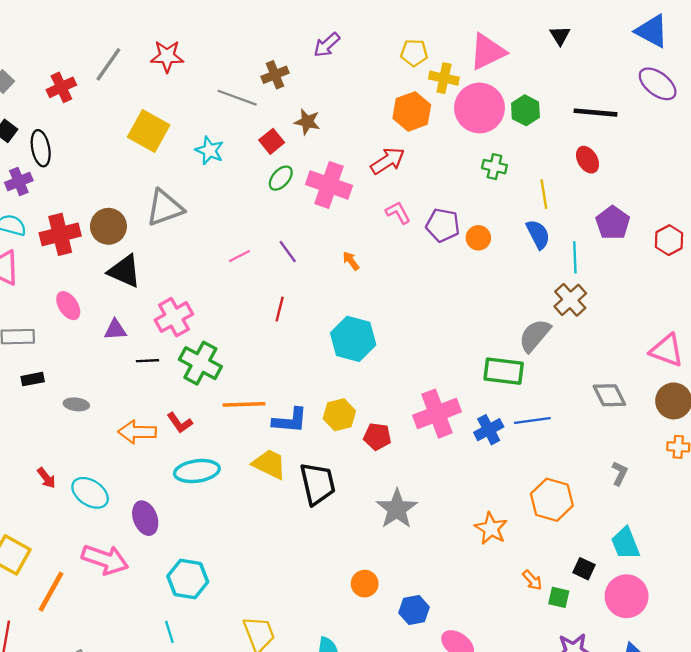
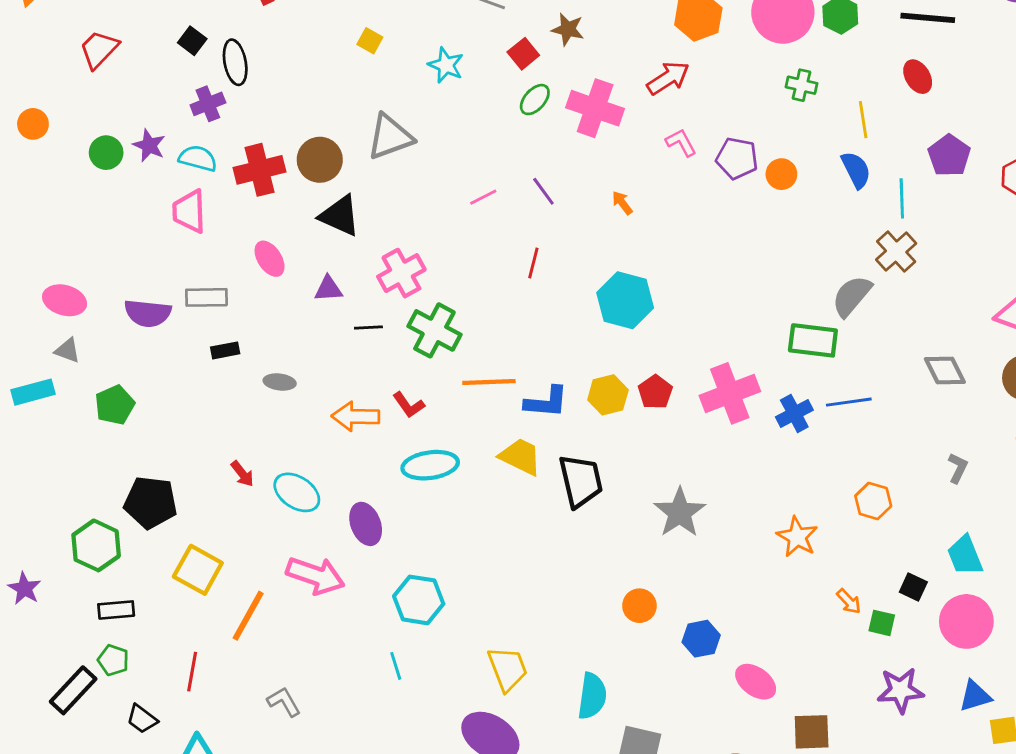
yellow square: (149, 131) -> (370, 41), size x0.5
red pentagon: (377, 437) -> (655, 392), moved, turned 30
orange hexagon: (552, 500) -> (873, 501), size x0.7

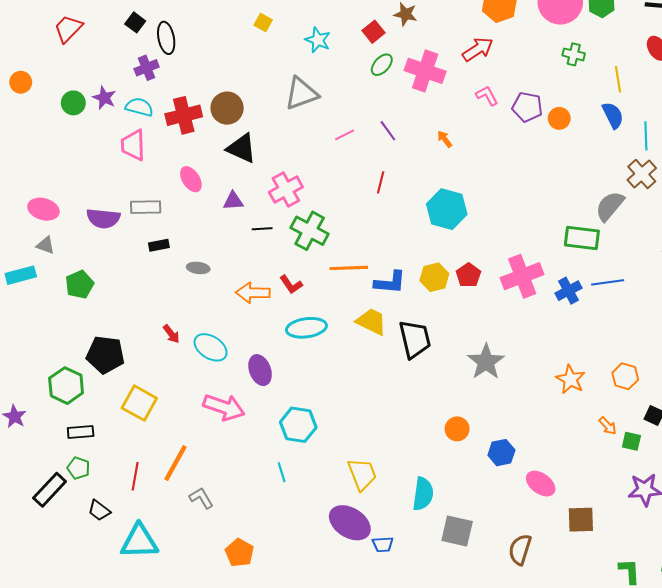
gray triangle: (390, 137) -> (301, 94), moved
orange hexagon: (873, 501) -> (625, 376), moved
orange line: (248, 616) -> (175, 463), moved

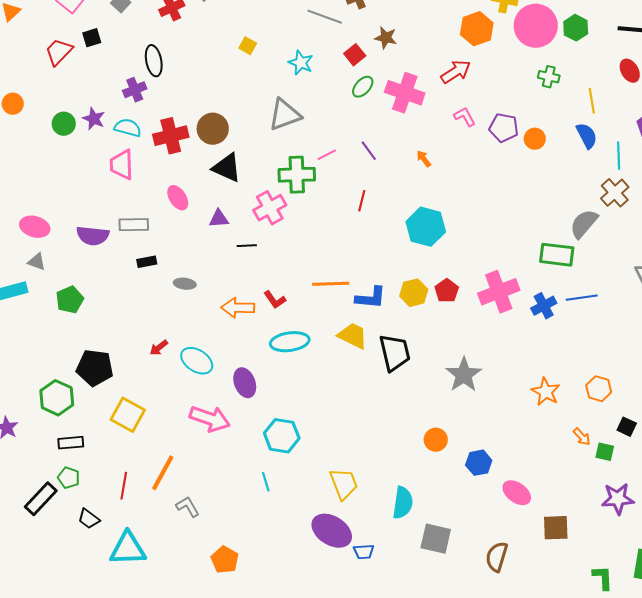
black square: (135, 22) -> (92, 38), moved, turned 36
green cross: (310, 231) -> (297, 175), moved, turned -30
red arrow: (171, 334) -> (159, 348), turned 90

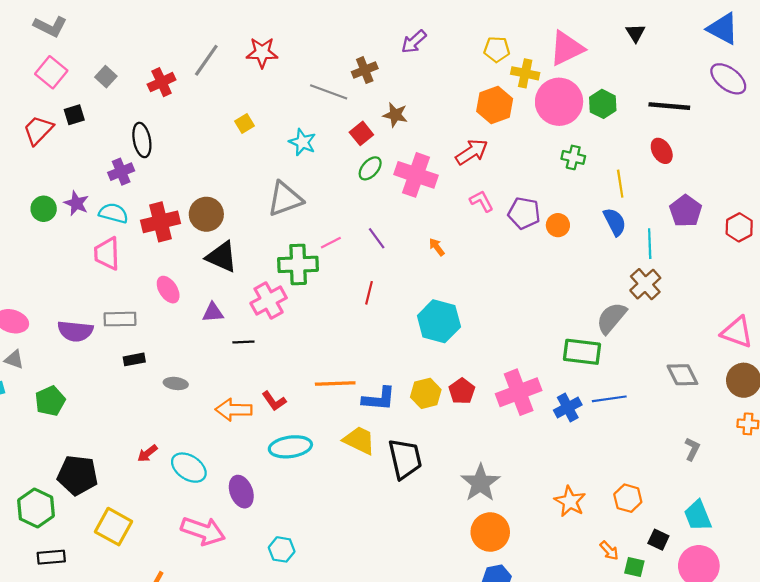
yellow square: (248, 46) -> (245, 124), turned 30
cyan hexagon: (282, 436) -> (282, 549), size x0.7
orange circle: (436, 440) -> (490, 532), moved, size x1.5

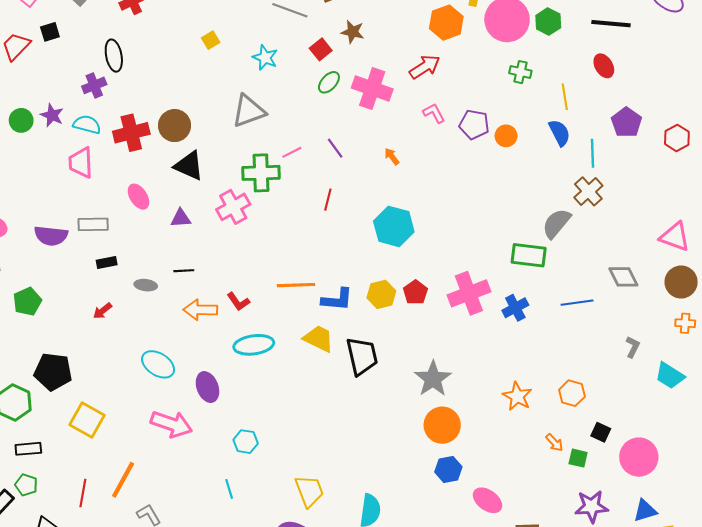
black line: (243, 342) -> (184, 271), moved
blue line: (609, 399) -> (577, 303), moved
red arrow: (147, 453) -> (102, 311), moved
cyan trapezoid: (698, 516) -> (670, 376), moved, turned -36

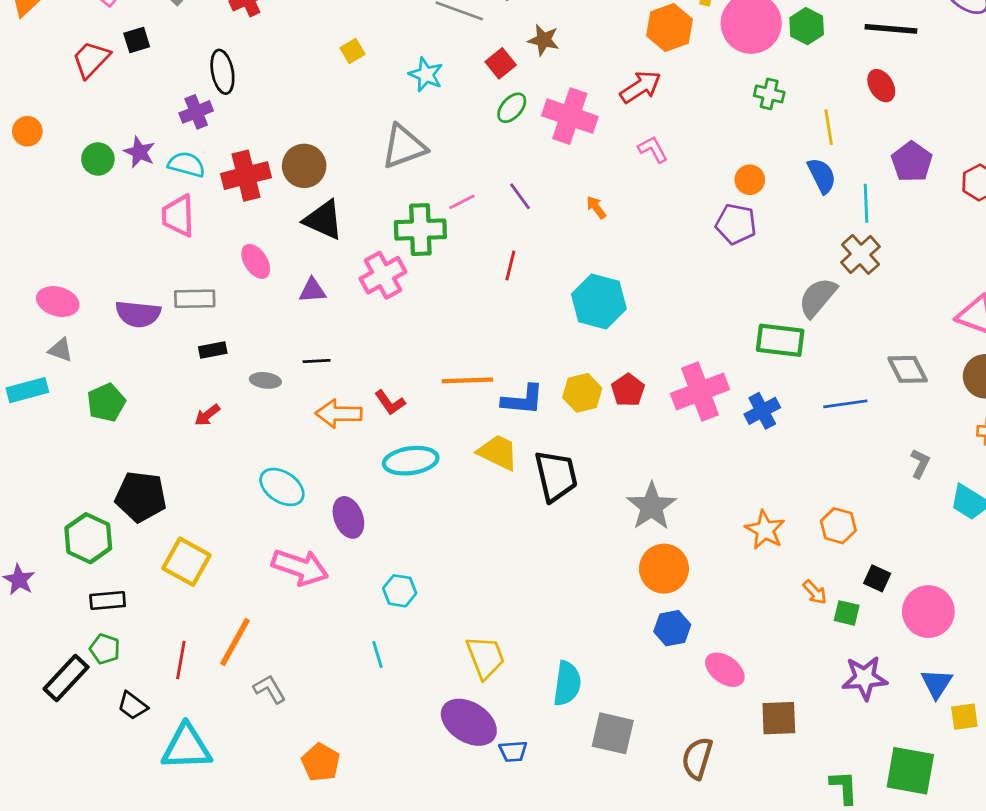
purple pentagon: (474, 125) -> (736, 224), moved
blue triangle: (645, 511) -> (937, 684), turned -40

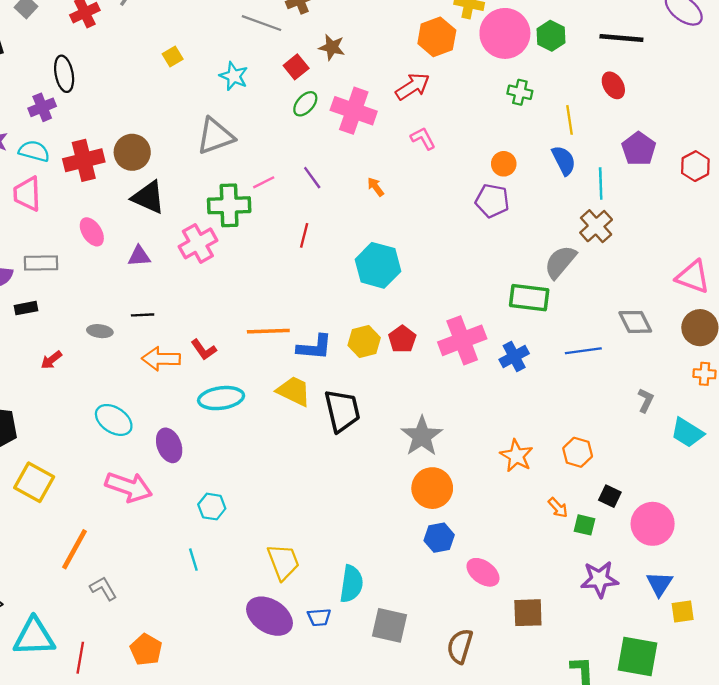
black rectangle: (213, 350) -> (26, 308), moved
red line: (181, 660) -> (80, 658), moved
blue trapezoid: (513, 751) -> (319, 617), moved

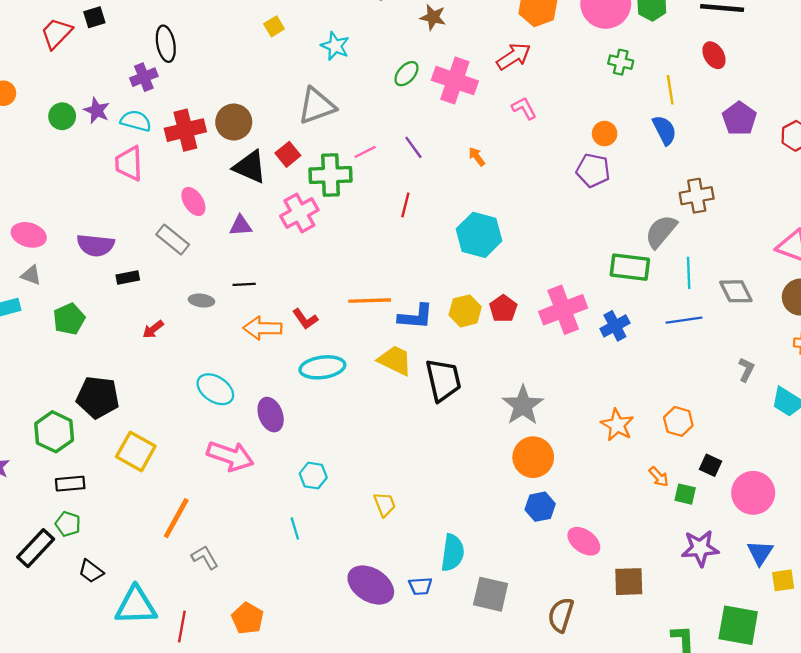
red square: (296, 67) -> (288, 154), moved
cyan line: (601, 183) -> (689, 273), moved
brown cross: (596, 226) -> (697, 196), turned 32
gray rectangle: (41, 263) -> (173, 239), moved, turned 40
yellow trapezoid: (283, 562) -> (385, 504), moved, size x0.7

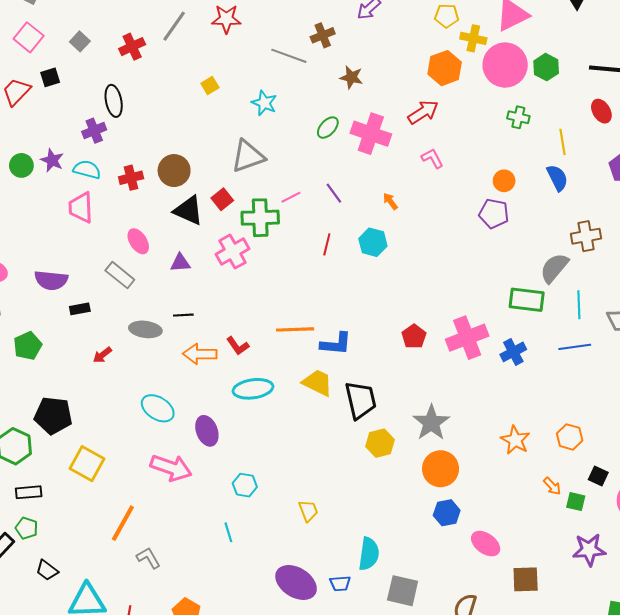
red cross: (185, 130) -> (131, 178), size x0.7
cyan hexagon: (479, 235) -> (373, 242), moved, size x0.7
gray ellipse: (201, 301) -> (145, 329), size x1.4
yellow hexagon: (465, 311) -> (380, 443), moved

